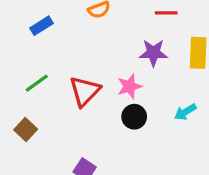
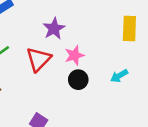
purple star: (153, 53) -> (54, 29), moved, turned -30

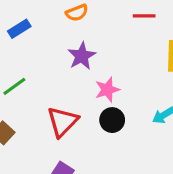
red triangle: (39, 59) -> (62, 122), moved

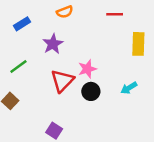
purple star: (82, 56) -> (53, 44), moved
red triangle: (62, 122) -> (62, 81), moved

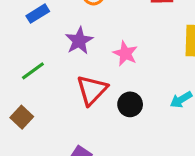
pink star: (87, 69) -> (125, 53), moved, turned -30

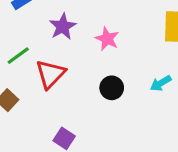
red triangle: (92, 90) -> (50, 74), moved

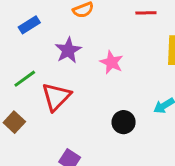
black circle: (112, 88) -> (124, 122), moved

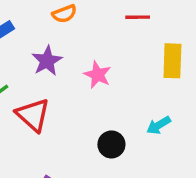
red triangle: (56, 97) -> (33, 115), turned -32

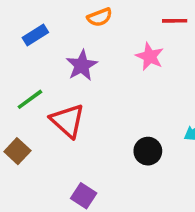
pink star: (97, 75) -> (150, 56), moved

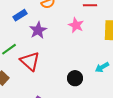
blue rectangle: (35, 35) -> (20, 15), moved

